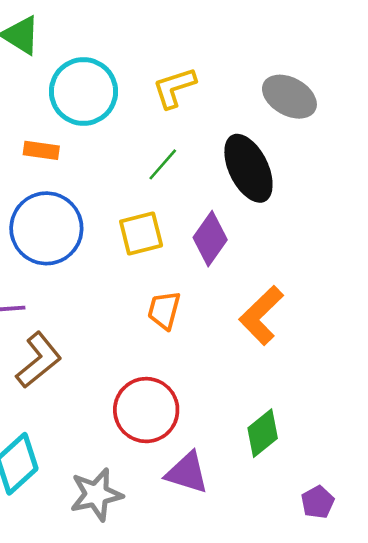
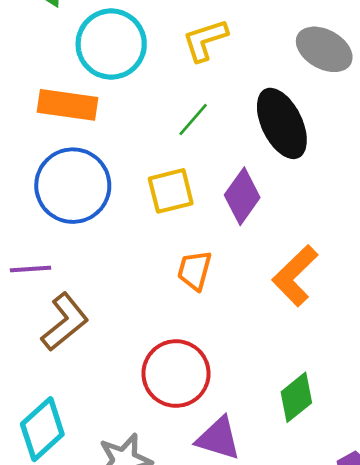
orange rectangle: (41, 150) -> (67, 105), size x1.6

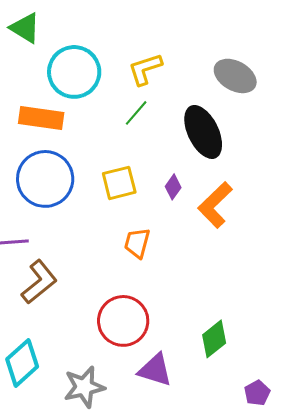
green line: (193, 119) -> (136, 113), moved
purple diamond: (242, 196) -> (173, 187), size x0.6
orange L-shape: (295, 276) -> (215, 205), moved

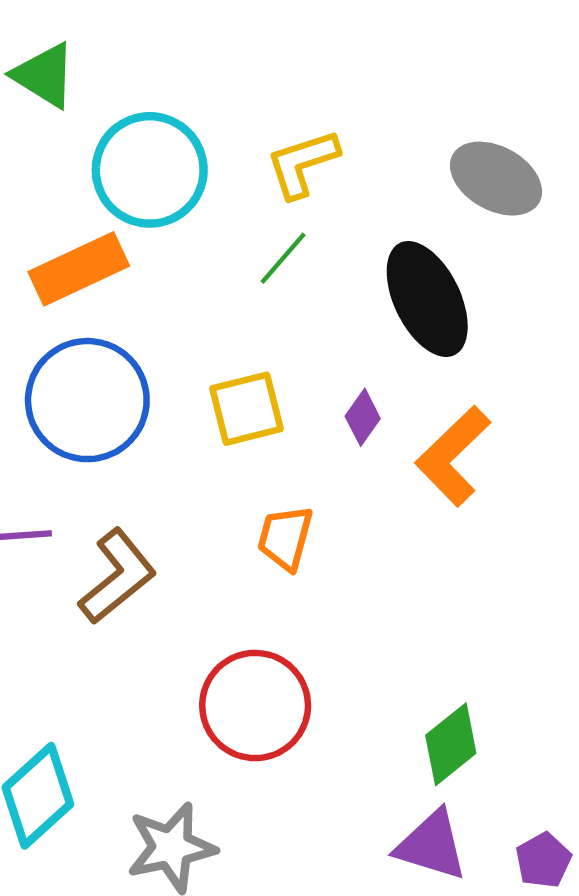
orange rectangle: (41, 118) -> (79, 269), turned -33
brown L-shape: (39, 282) -> (117, 576), moved
purple triangle: (155, 370) -> (431, 845), moved

